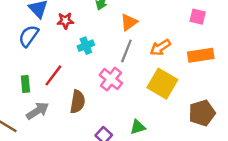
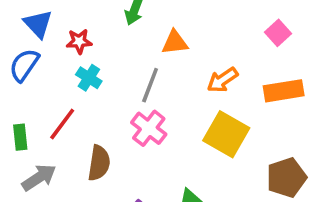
pink square: (198, 17) -> (278, 33), turned 35
orange triangle: (129, 22) -> (175, 42), turned 30
cyan cross: (86, 46) -> (89, 78), moved, turned -35
gray line: (126, 51) -> (150, 85), moved

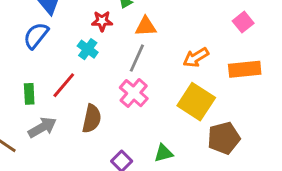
red star: (79, 41) -> (102, 21), moved
orange triangle: (175, 42) -> (146, 26), moved
brown pentagon: (286, 178) -> (224, 138), moved

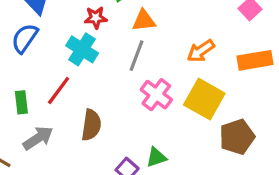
cyan cross: (88, 49) -> (82, 49), size x1.4
pink cross: (134, 93) -> (156, 95), moved
green triangle: (164, 153) -> (156, 157), moved

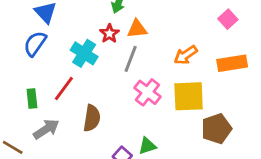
red star: (96, 18) -> (109, 34), moved, turned -30
yellow square: (204, 99) -> (189, 96), turned -32

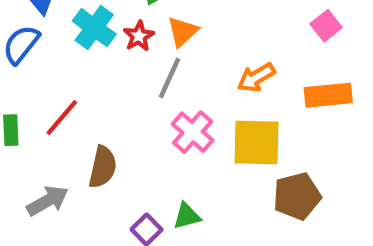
orange triangle: (137, 29) -> (183, 32), turned -40
cyan cross: (84, 53) -> (94, 28), moved
gray arrow: (46, 129) -> (47, 201), moved

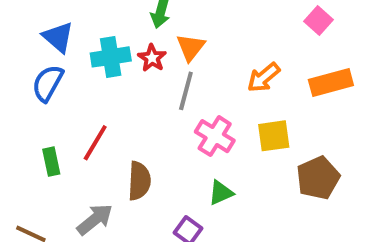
cyan cross: (94, 28) -> (111, 57), turned -36
yellow square: (257, 143) -> (274, 136), size x0.7
green triangle: (187, 216) -> (221, 193), moved

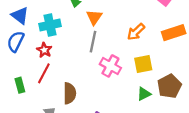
red star: (152, 58) -> (44, 50), moved
green triangle: (221, 193) -> (144, 94), moved

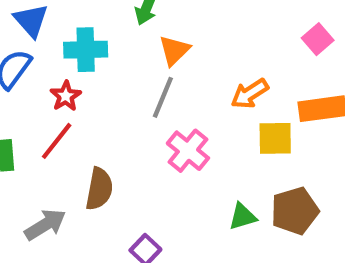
yellow square: (143, 64) -> (275, 138), moved

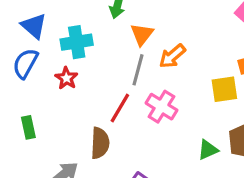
orange arrow: (250, 94) -> (172, 56), moved
red line: (57, 141) -> (120, 108), moved

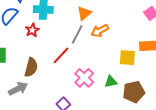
pink cross: (161, 107) -> (84, 78), moved
brown semicircle: (100, 143) -> (31, 67), moved
green triangle: (208, 150) -> (111, 82), moved

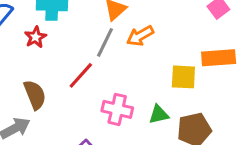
brown semicircle: (31, 67) -> (35, 95), turned -36
pink cross: (84, 78) -> (117, 109), turned -30

